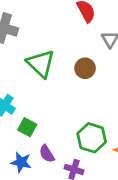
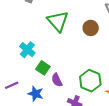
purple semicircle: (47, 154) -> (57, 80), moved

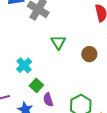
green triangle: (58, 21) -> (58, 42), size x0.7

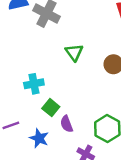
cyan cross: (24, 65) -> (34, 84), turned 35

